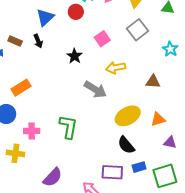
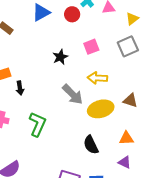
black arrow: (38, 41) -> (20, 88), moved
yellow ellipse: (128, 116) -> (101, 109), moved
purple triangle: (170, 142) -> (125, 162), moved
black semicircle: (126, 145) -> (91, 145), moved

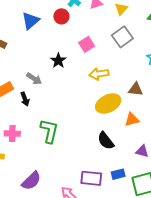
gray arrow: (73, 94) -> (34, 79), moved, size x0.7
orange triangle: (126, 138) -> (132, 120), moved

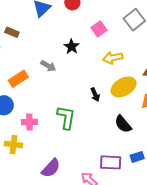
black arrow: (25, 99) -> (95, 95), moved

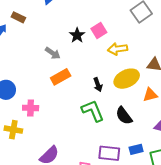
pink square: (99, 29) -> (99, 31), moved
orange rectangle: (18, 79) -> (61, 77), moved
green L-shape: (66, 117) -> (93, 111), moved, turned -35

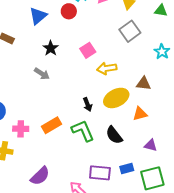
black star: (77, 35) -> (51, 48), moved
orange rectangle: (61, 77) -> (52, 125), moved

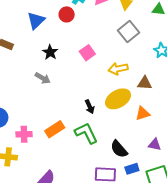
yellow arrow: (107, 68) -> (118, 69), moved
black semicircle: (114, 135) -> (119, 149), moved

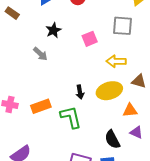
gray square: (129, 32) -> (122, 26), moved, turned 30
purple triangle: (155, 145) -> (136, 132), moved
black semicircle: (119, 149) -> (112, 139), moved

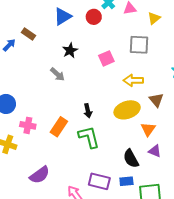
brown triangle: (139, 81) -> (156, 100), turned 35
black arrow: (80, 92) -> (88, 111), moved
orange rectangle: (41, 106) -> (59, 127), turned -36
orange triangle: (130, 110) -> (148, 129), turned -49

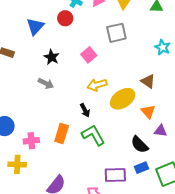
yellow arrow: (133, 80) -> (97, 85), moved

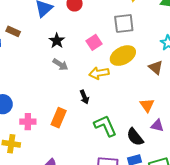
brown triangle: (148, 81) -> (156, 68), moved
gray arrow: (46, 83) -> (60, 64), moved
yellow ellipse: (123, 99) -> (123, 56), moved
green L-shape: (93, 135) -> (105, 126), moved

